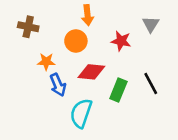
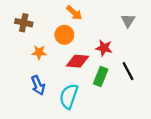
orange arrow: (88, 15) -> (74, 13), turned -42
red star: (121, 41) -> (104, 48), moved
blue arrow: (58, 85) -> (38, 85), moved

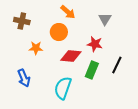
gray triangle: (128, 21) -> (105, 19), moved
black line: (128, 71) -> (117, 65), turned 54
blue arrow: (38, 85) -> (24, 78), moved

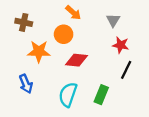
red star: (95, 44) -> (121, 45), moved
orange star: (36, 48) -> (39, 51), size x1.5
green rectangle: (92, 70) -> (101, 95), moved

